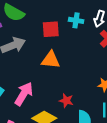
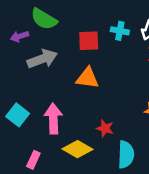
pink arrow: (24, 94) -> (53, 119), turned -35

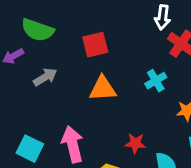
cyan cross: (120, 31) -> (156, 81), moved, turned -30
gray arrow: (42, 59) -> (45, 77), size x0.7

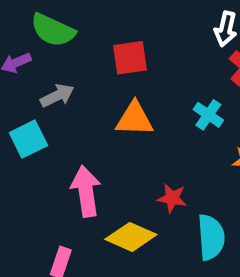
cyan cross: (156, 81) -> (208, 115), turned -30
cyan square: (30, 149) -> (28, 139), moved, turned 32

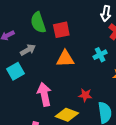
green semicircle: (53, 30) -> (38, 23), moved, turned 50
cyan cross: (208, 115) -> (100, 55), turned 32

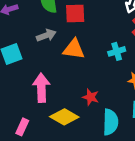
gray arrow: (28, 50) -> (46, 35), moved

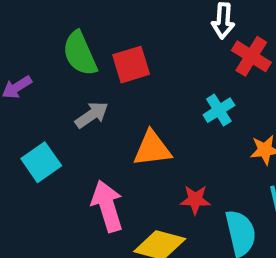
orange triangle: (74, 49) -> (152, 149), moved

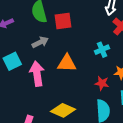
red star: (195, 200) -> (102, 83), moved
pink arrow: (107, 206) -> (37, 74), moved

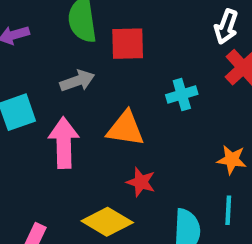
cyan cross: (102, 50) -> (182, 95), moved
red star: (102, 83) -> (141, 182), moved

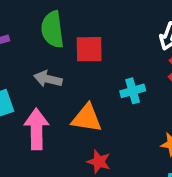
gray arrow: (77, 81) -> (48, 79), turned -148

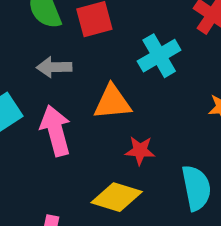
cyan cross: (133, 91) -> (159, 56), size x1.4

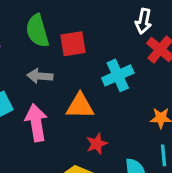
red star: (140, 151) -> (97, 144), turned -30

